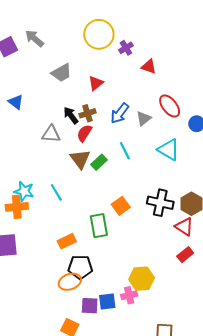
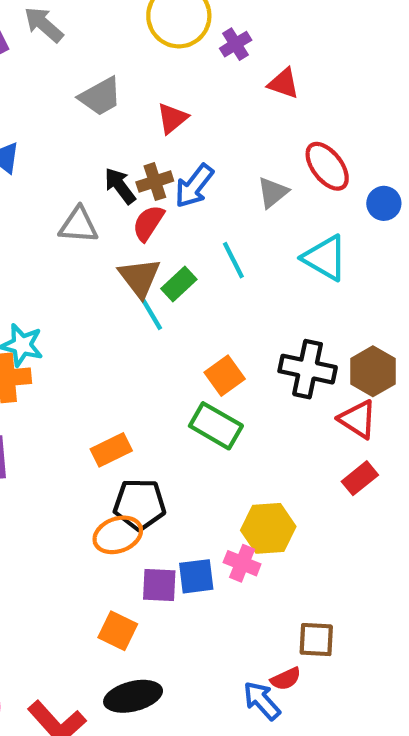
blue arrow: (120, 113) -> (194, 186), moved
cyan line: (56, 192) -> (150, 312), moved
green rectangle: (99, 226) -> (216, 426), moved, turned -50
pink cross: (129, 295) -> (242, 563), turned 35

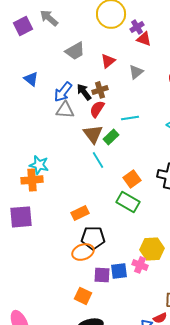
red triangle: (284, 83) -> (144, 39), moved
blue arrow: (194, 186) -> (63, 92), moved
gray triangle: (273, 192) -> (136, 72), moved
cyan line: (233, 260) -> (130, 118), moved, turned -72
cyan line: (150, 312) -> (98, 160), moved

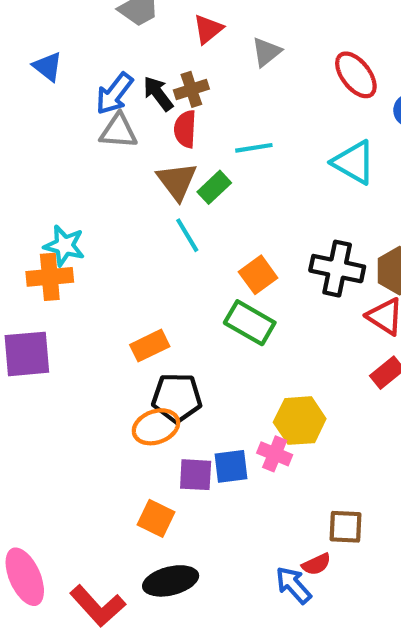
red semicircle: (97, 109) -> (185, 129), turned -30

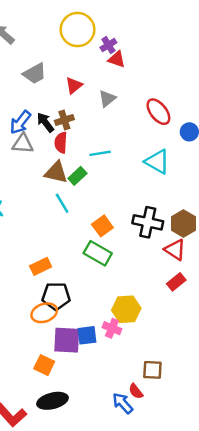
brown triangle: (177, 181) -> (56, 172), turned -40
purple square: (196, 475) -> (67, 340), size x1.4
red semicircle: (316, 564) -> (136, 391), turned 77

